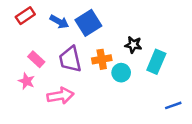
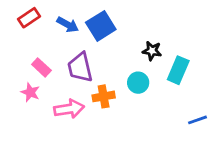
orange cross: (102, 59) -> (104, 96), moved

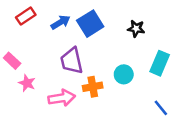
blue arrow: (68, 25) -> (60, 22), turned -60
black star: (152, 51) -> (136, 28), moved
pink rectangle: (41, 67) -> (12, 61), moved
blue line: (198, 120) -> (161, 108), moved, turned 70

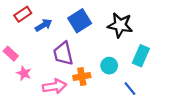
blue arrow: (60, 22) -> (44, 25), moved
black star: (136, 28) -> (120, 25), size x1.6
blue line: (161, 108) -> (130, 89), moved

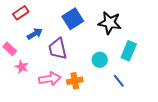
blue arrow: (44, 25) -> (35, 34), moved
orange cross: (82, 77) -> (75, 81), moved

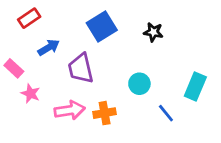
black star: (110, 23) -> (153, 32), size x0.6
cyan rectangle: (129, 51) -> (195, 87), moved

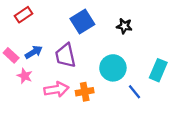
blue arrow: (49, 47) -> (34, 52), moved
cyan circle: (139, 84) -> (113, 68), size x1.5

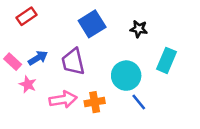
cyan rectangle: (158, 70) -> (166, 60), moved
blue line: (134, 92) -> (139, 102), moved

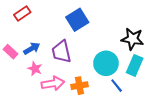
black star: (139, 29) -> (132, 39), moved, size x1.5
cyan rectangle: (166, 60) -> (135, 65), moved
pink star: (28, 84) -> (35, 69), moved

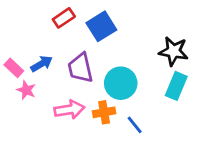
red rectangle: (22, 13) -> (64, 18), moved
cyan circle: (106, 63) -> (121, 83), moved
pink star: (35, 69) -> (26, 90), moved
blue line: (117, 86) -> (135, 125), moved

